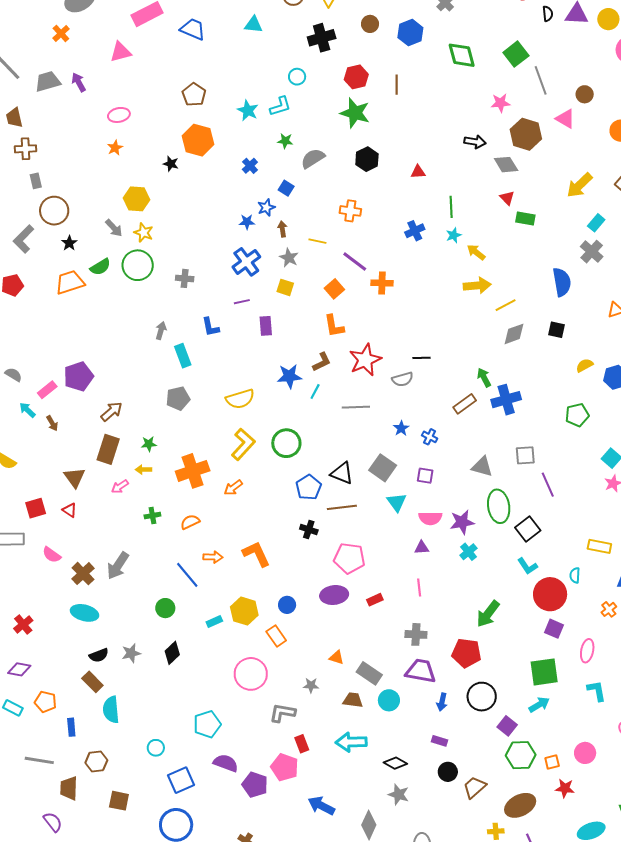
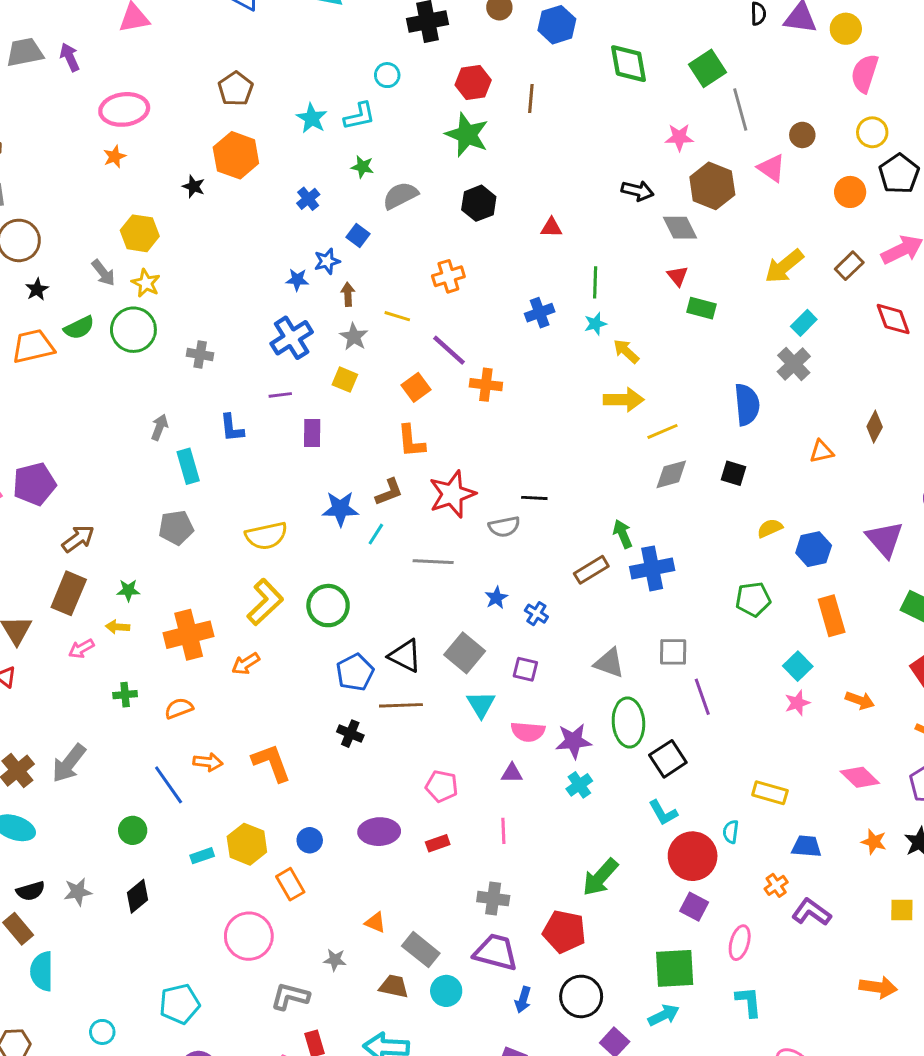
pink ellipse: (119, 115) -> (124, 109), size x1.5
orange cross: (350, 211) -> (448, 276), turned -30
pink pentagon: (349, 558) -> (442, 786), moved, size x0.7

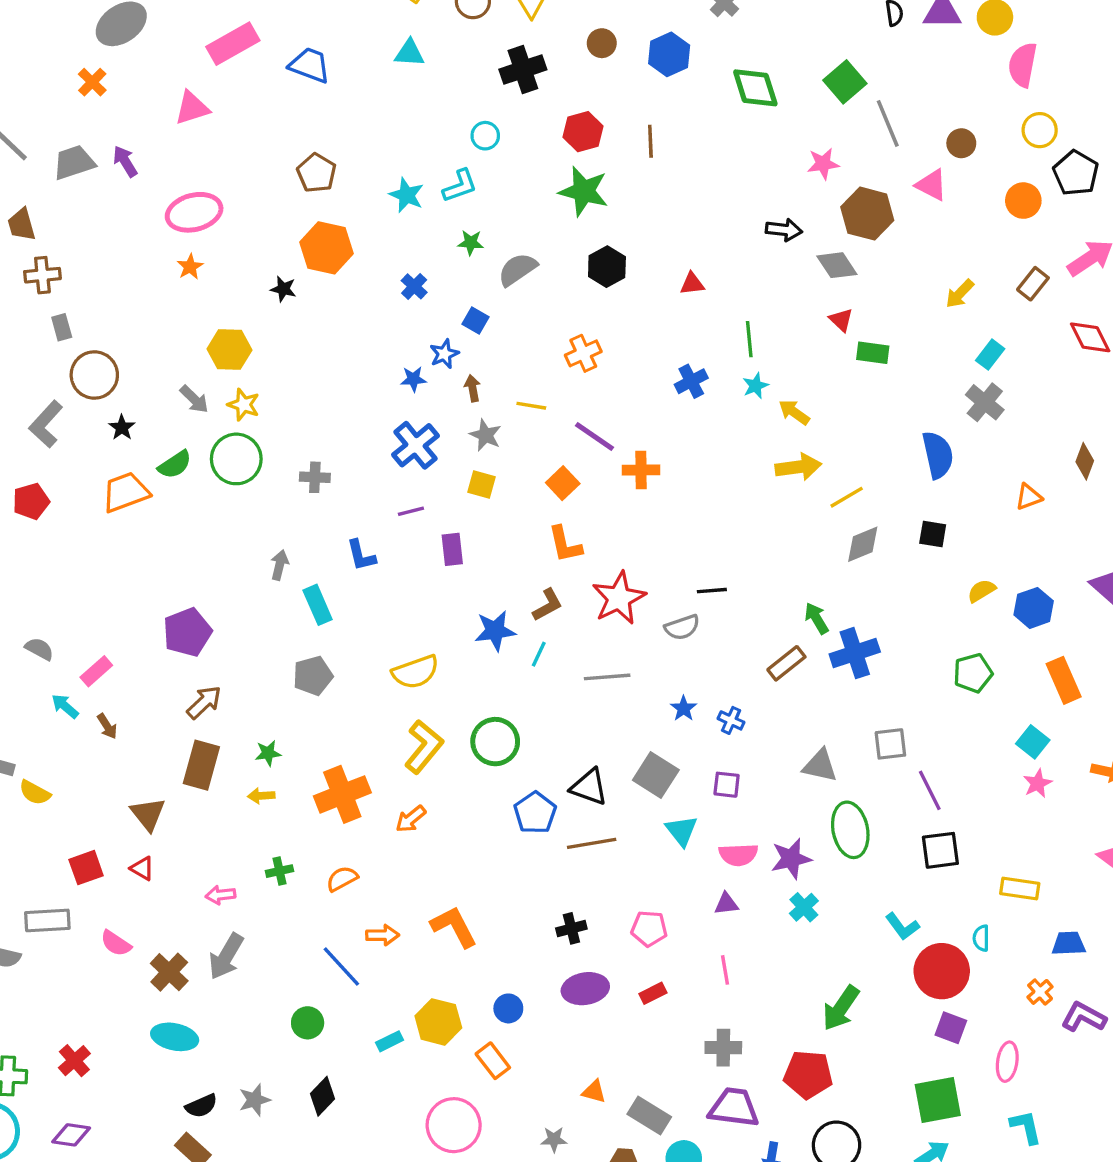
yellow arrow: (784, 266) -> (960, 294), size x0.7
purple pentagon: (34, 484) -> (187, 632), moved
pink arrow: (81, 649) -> (221, 895), moved, turned 30
black cross: (350, 734) -> (571, 928), moved, turned -30
black square: (668, 759) -> (940, 850), moved, turned 33

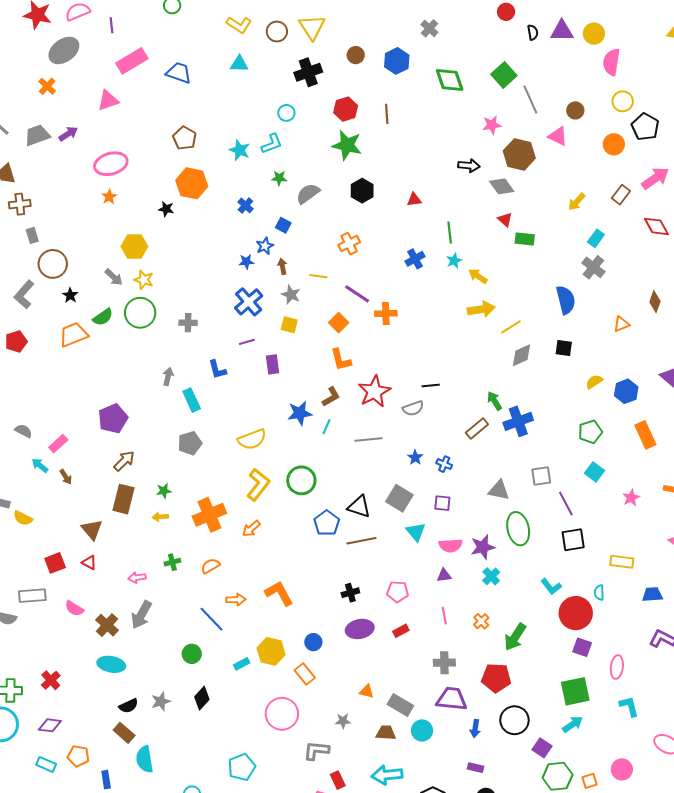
purple arrow: (125, 161) -> (68, 134), turned 90
cyan square: (1033, 742) -> (594, 472), moved
orange cross: (1040, 992) -> (481, 621), moved

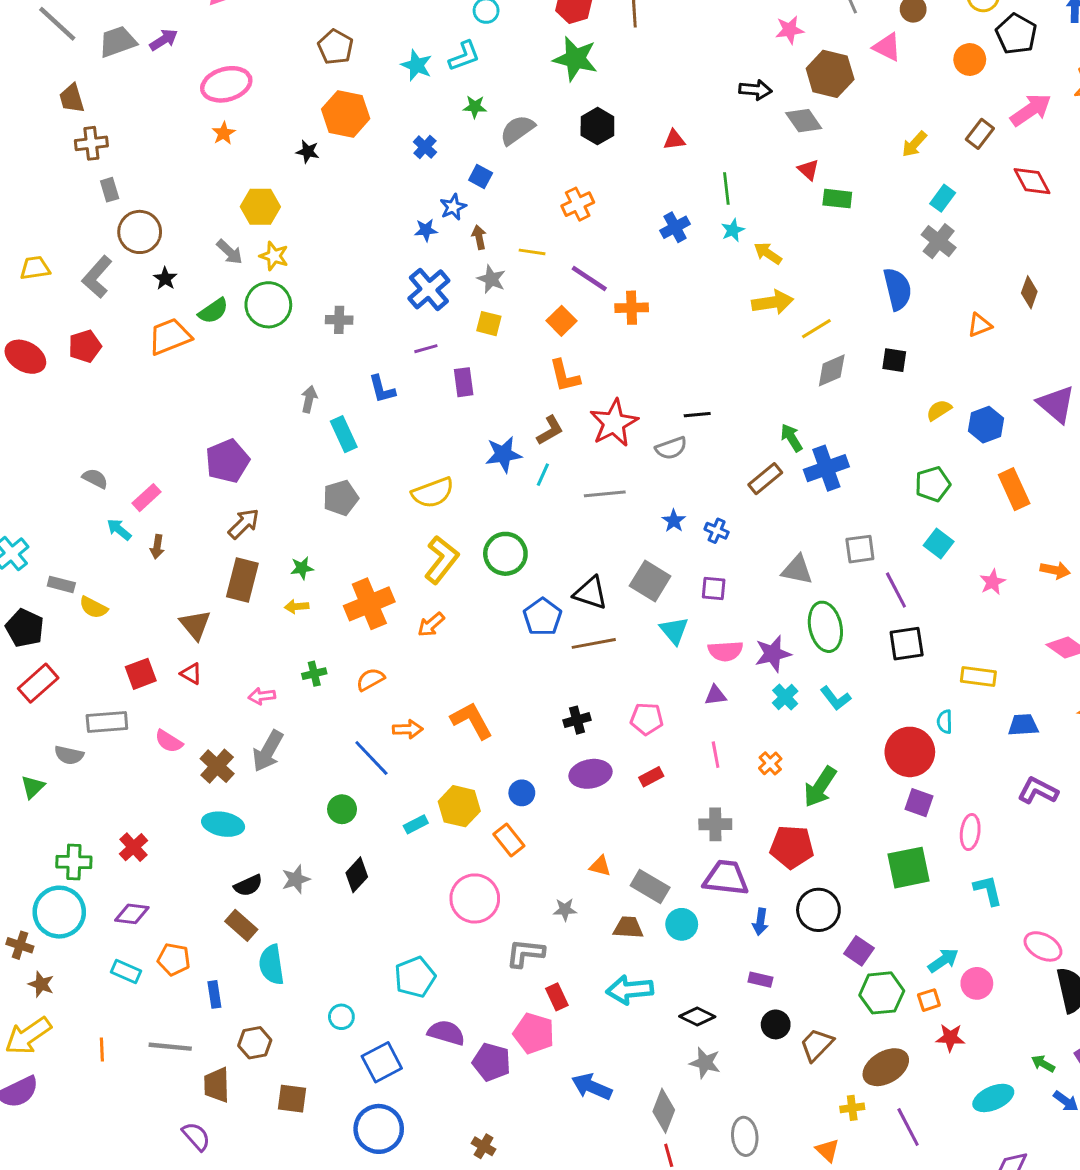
brown arrow: (66, 477) -> (157, 547), turned 42
cyan L-shape: (551, 587) -> (836, 698), moved
cyan arrow: (573, 724) -> (943, 960), moved

